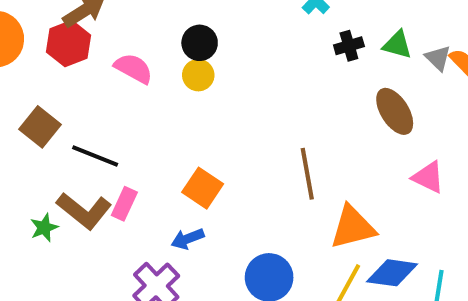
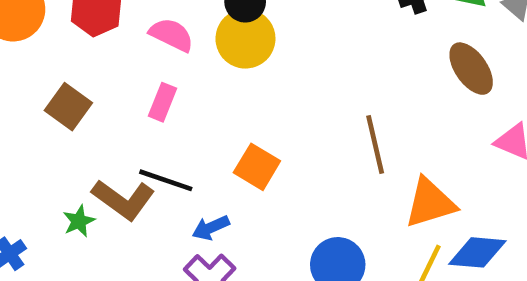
yellow circle: (198, 75) -> (245, 39), size x1.6
black line: (95, 156) -> (166, 180), moved
pink rectangle: (124, 204) -> (162, 102), moved
blue arrow: (188, 239) -> (211, 228), moved

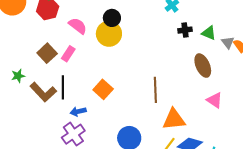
brown square: (68, 107) -> (47, 53), moved
black line: (166, 180) -> (63, 87), turned 60
green star: (79, 221) -> (18, 76), moved

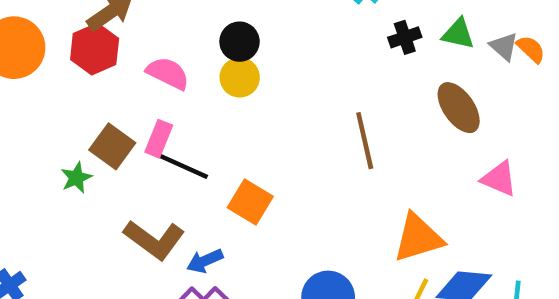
yellow circle: (109, 34) -> (240, 77), size x0.7
green star: (18, 76) -> (76, 178), moved
black line: (63, 87) -> (183, 166), moved, turned -55
brown line: (155, 90) -> (365, 141), moved
brown L-shape: (43, 92) -> (154, 240), moved

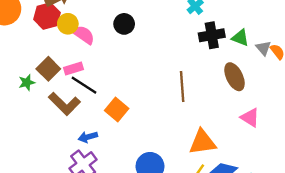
black cross: (405, 37) -> (212, 35), size x1.5
yellow circle: (240, 77) -> (68, 24), moved
pink rectangle: (159, 139) -> (73, 69), turned 42
brown L-shape: (154, 240) -> (64, 104), moved

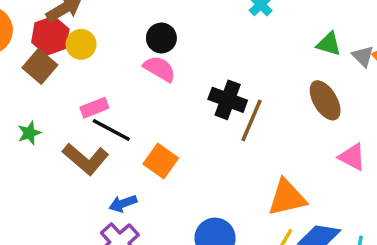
pink semicircle: (84, 35) -> (160, 69), moved
black cross: (212, 35) -> (228, 100), moved, turned 35
brown square: (48, 69) -> (40, 66), moved
brown line: (182, 86) -> (252, 120), turned 32

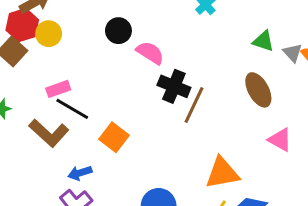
pink semicircle: (160, 69) -> (150, 53), moved

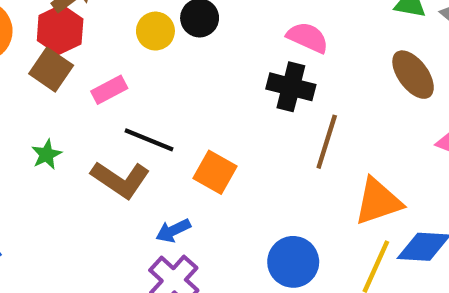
yellow circle: (49, 34) -> (155, 31), moved
pink semicircle: (150, 53) -> (308, 37), moved
pink rectangle: (58, 89) -> (109, 90), moved
brown line: (194, 105) -> (327, 142), moved

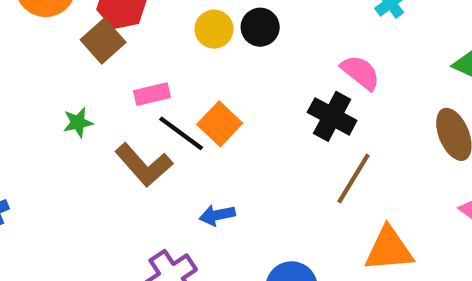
pink rectangle: (109, 90) -> (152, 94), moved
orange square: (215, 172) -> (220, 124), moved
blue arrow: (173, 231) -> (217, 215), moved

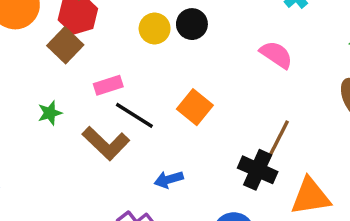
black cross: (332, 116) -> (258, 170), moved
orange square: (220, 124) -> (195, 107), moved

